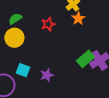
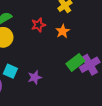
orange star: (78, 18) -> (63, 31), moved

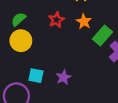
green rectangle: (75, 62) -> (102, 36), moved

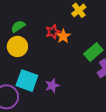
orange star: (84, 22) -> (63, 36), moved
cyan square: (36, 76) -> (27, 81), size x1.5

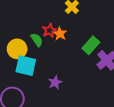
green semicircle: (18, 26) -> (37, 40), moved, turned 96
cyan square: (27, 81) -> (26, 66), moved

